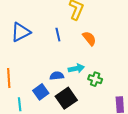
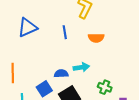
orange semicircle: (89, 38) -> (96, 38), turned 126
green cross: (95, 79) -> (105, 87), moved

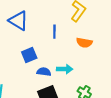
blue triangle: (27, 28) -> (18, 21), turned 45
blue square: (44, 89) -> (29, 55), moved

